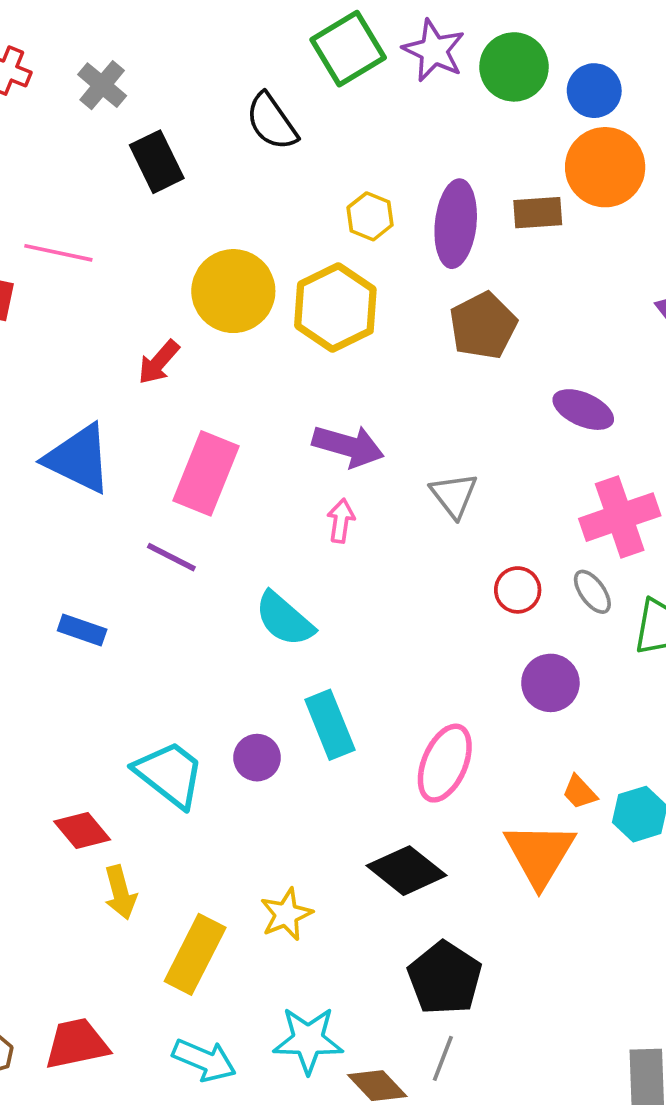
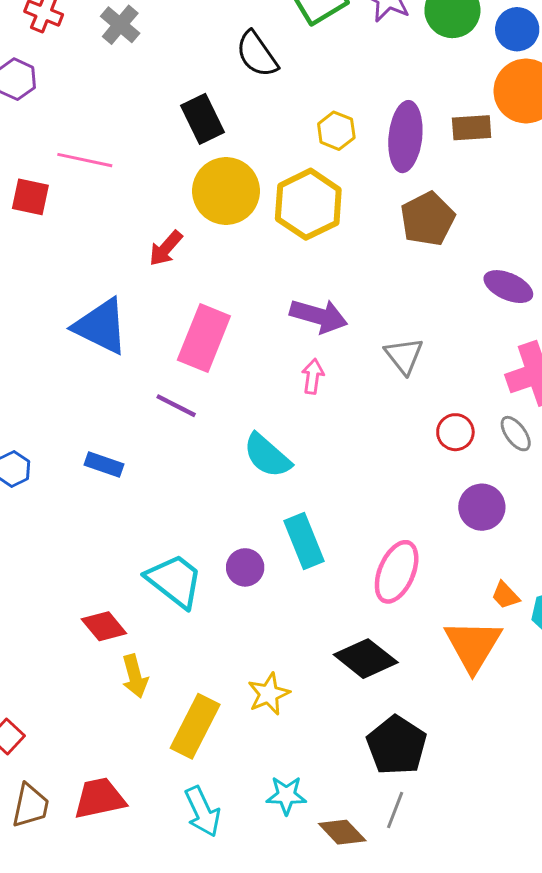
black rectangle: (157, 162) -> (202, 119), moved
cyan star: (308, 1040) -> (286, 795), size x0.7
cyan arrow: (204, 1060) -> (202, 812), turned 42

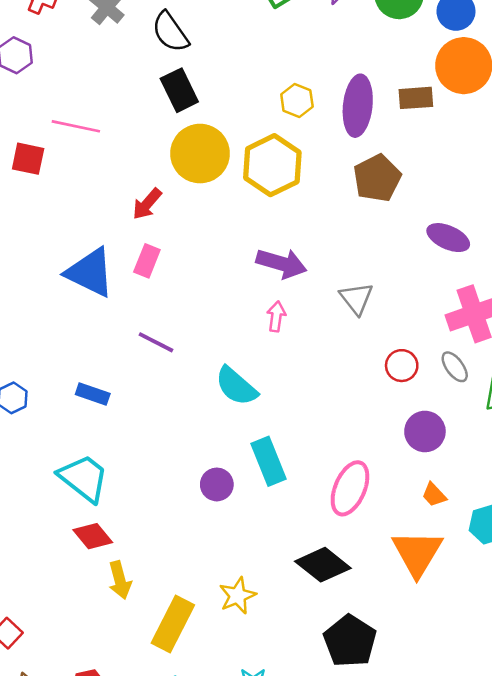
black semicircle: (257, 54) -> (170, 32), moved
pink rectangle: (204, 338) -> (147, 261), moved, size x0.6
cyan trapezoid: (175, 581) -> (84, 478), moved
orange trapezoid: (505, 595) -> (434, 495), moved

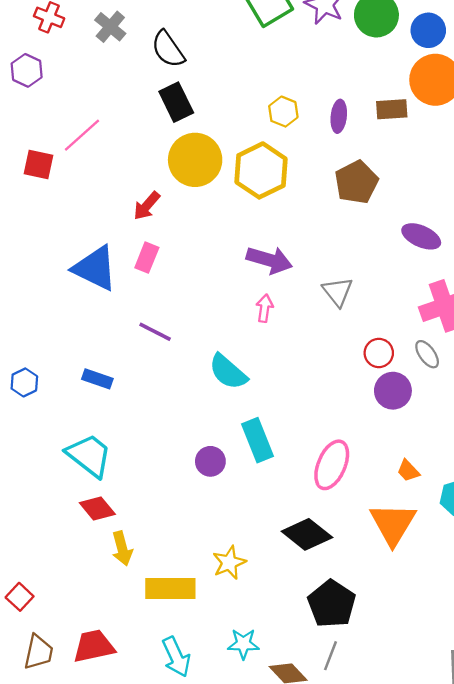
purple ellipse: (358, 106) -> (339, 116), size x0.6
pink line: (76, 126) -> (82, 135), turned -54
purple circle: (425, 431) -> (393, 391), moved
yellow rectangle: (173, 624) -> (170, 589), turned 63

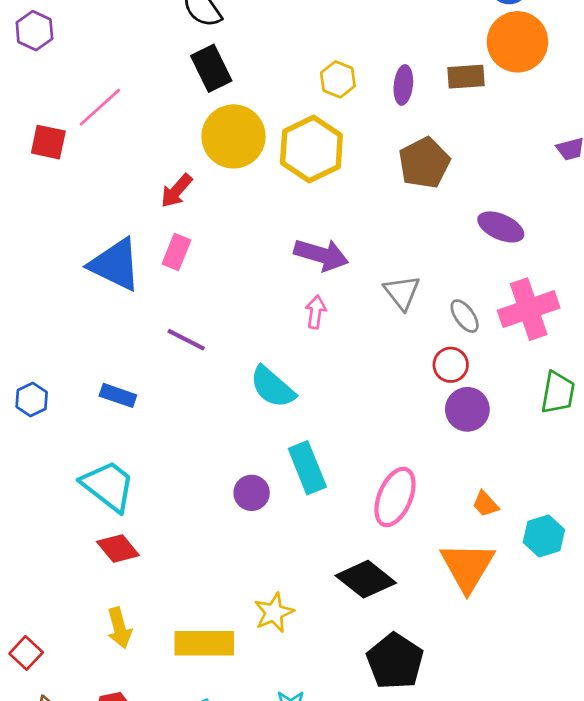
gray ellipse: (427, 354) -> (465, 316), moved
yellow arrow: (122, 548) -> (119, 628), moved

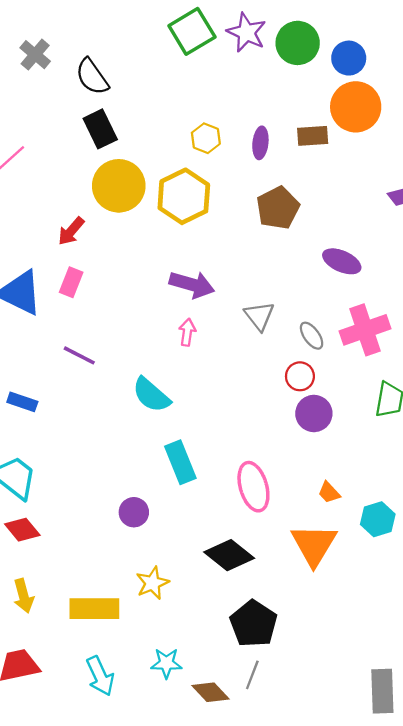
purple circle: (252, 493) -> (134, 512), moved
pink ellipse: (395, 497) -> (253, 487), turned -39

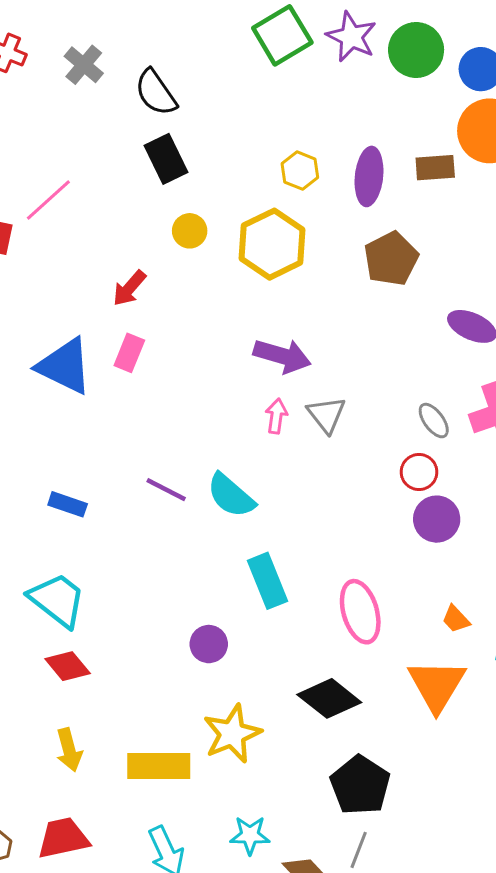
purple ellipse: (260, 143) -> (369, 176), size x1.4
yellow circle: (119, 186) -> (190, 231), size x0.5
gray triangle: (259, 316) -> (326, 415), moved
purple line: (79, 355) -> (166, 490), moved
yellow star: (152, 583) -> (232, 734), size x1.4

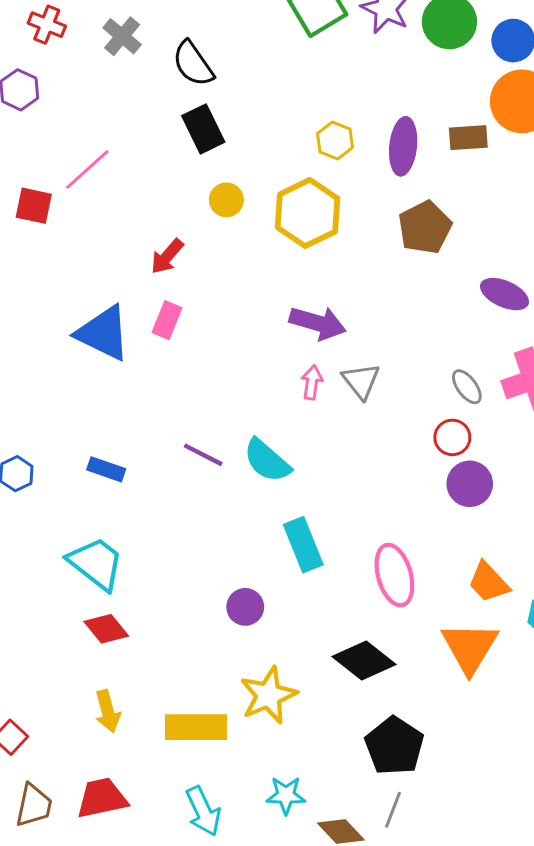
orange trapezoid: (456, 619) -> (489, 582), size x1.5

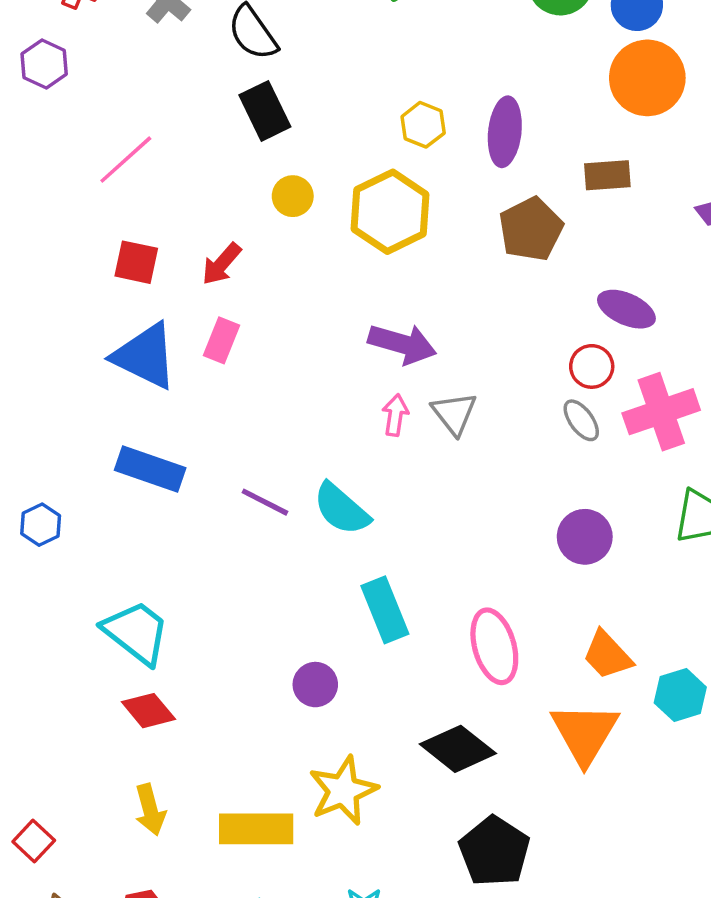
brown rectangle: (468, 138) -> (607, 175), moved
red square: (34, 206) -> (136, 262), moved
red circle: (452, 437) -> (592, 366), moved
blue rectangle: (106, 469) -> (150, 469), moved, size x1.5

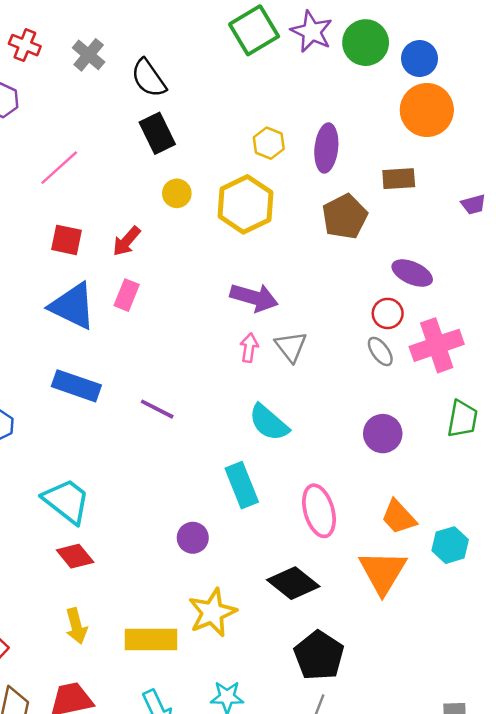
cyan semicircle: (341, 509) -> (269, 423), moved

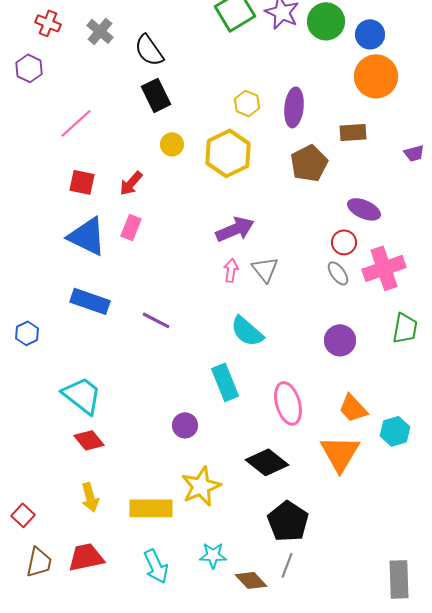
purple arrow: (254, 298) -> (235, 229), turned -39

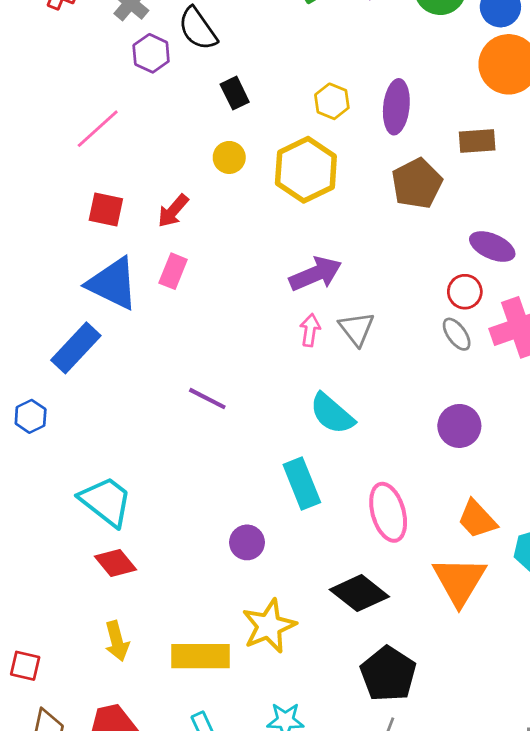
purple hexagon: (29, 68) -> (151, 53), moved
black rectangle: (156, 95) -> (235, 93), moved, size x0.7
blue rectangle: (90, 301) -> (76, 348), moved, turned -66
red square: (23, 515) -> (25, 666), turned -30

